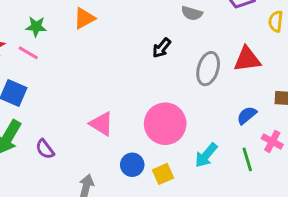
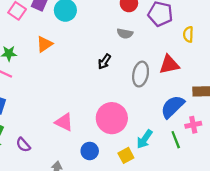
blue semicircle: (247, 115) -> (172, 107), size x1.6
pink cross: (272, 141) -> (193, 125), turned -35
yellow square: (163, 174) -> (126, 155), moved

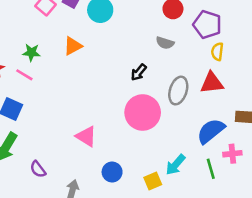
yellow semicircle: (188, 34) -> (217, 52), moved
pink circle: (112, 118) -> (143, 113), moved
purple semicircle: (23, 145) -> (38, 169), moved

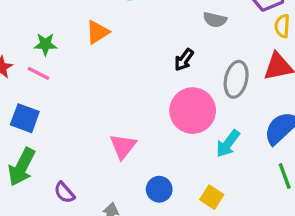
pink triangle: (86, 136) -> (123, 146), turned 40
cyan arrow: (176, 165) -> (228, 144), moved
yellow square: (153, 181) -> (212, 197), turned -30

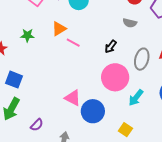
pink line: (38, 73) -> (73, 43), moved
pink triangle: (123, 146) -> (73, 98), turned -42
blue circle: (159, 189) -> (93, 111), moved, size x1.5
purple semicircle: (64, 193) -> (37, 125), turned -96

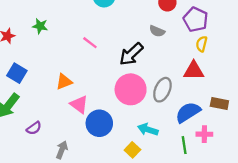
orange triangle: (59, 29) -> (64, 82), moved
black arrow: (111, 47) -> (131, 54), size x1.6
gray ellipse: (142, 59) -> (162, 90), moved
cyan arrow: (136, 98) -> (148, 130), moved, turned 60

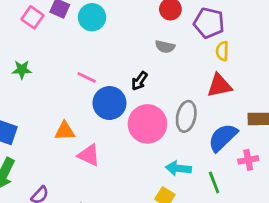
black arrow: (131, 54) -> (139, 81), size x0.6
orange triangle: (64, 82) -> (65, 131), turned 30
blue circle: (99, 123) -> (109, 103), moved
green line: (184, 145) -> (214, 182), moved

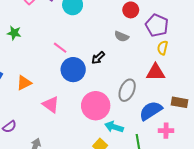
pink circle: (147, 124) -> (96, 106), moved
orange triangle: (65, 131) -> (24, 83), moved, turned -35

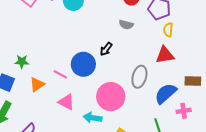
green star: (14, 33) -> (22, 62), moved
pink line: (60, 48) -> (60, 74), moved
cyan arrow: (114, 127) -> (93, 118), moved

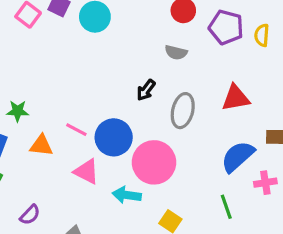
yellow semicircle: (168, 30) -> (262, 35), moved
blue circle: (83, 64) -> (114, 137), moved
gray ellipse: (139, 77) -> (183, 111), moved
orange triangle: (37, 84) -> (41, 145), turned 42

